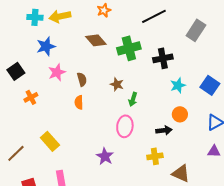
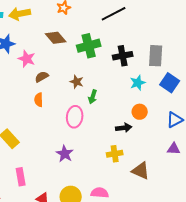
gray rectangle: (196, 30) -> (156, 56), moved, turned -30
pink star: (57, 72) -> (27, 59), moved, turned -30
brown semicircle: (82, 79) -> (42, 77), turned -104
pink ellipse: (125, 126) -> (75, 117), moved

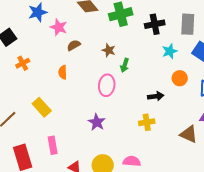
orange semicircle: (39, 100) -> (63, 72), moved
orange circle: (140, 112) -> (180, 78), moved
brown triangle: (141, 171) -> (189, 134), moved

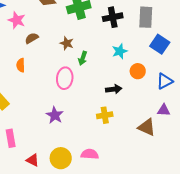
cyan star: (170, 51) -> (120, 51), moved

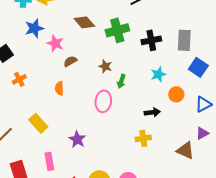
purple triangle: (164, 110) -> (202, 133), turned -32
purple star: (55, 115) -> (77, 139), moved

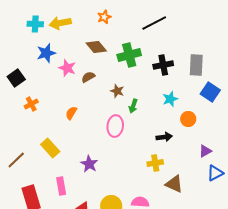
brown semicircle: (70, 61) -> (88, 77), moved
orange semicircle: (59, 88) -> (71, 113), turned 32
blue triangle: (203, 104) -> (215, 173), moved
purple triangle: (202, 133) -> (205, 151), moved
brown triangle: (185, 150) -> (174, 184), moved

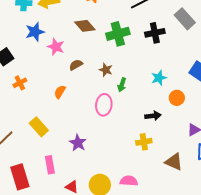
black cross: (163, 65) -> (155, 33), moved
gray rectangle: (196, 65) -> (185, 19), moved, turned -45
brown semicircle: (88, 77) -> (76, 65), moved
brown triangle: (174, 184) -> (174, 162), moved

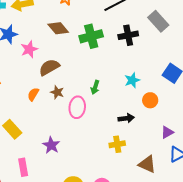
pink star: (56, 47) -> (29, 49), turned 30
brown semicircle: (76, 65) -> (49, 67), size x1.5
brown star: (106, 70) -> (57, 92), moved

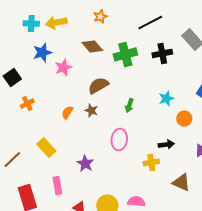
brown semicircle: (49, 67) -> (98, 85), moved
pink ellipse: (77, 107) -> (119, 139), moved
black arrow: (126, 118) -> (166, 144), moved

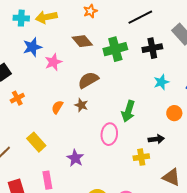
cyan star: (166, 98) -> (161, 82), moved
green arrow: (129, 105) -> (128, 111), moved, size x1.5

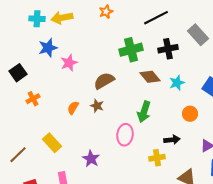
brown diamond: (82, 41) -> (150, 77), moved

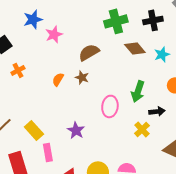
green arrow: (144, 112) -> (138, 91), moved
yellow rectangle: (52, 143) -> (34, 130), moved
yellow cross: (157, 158) -> (142, 129), turned -35

